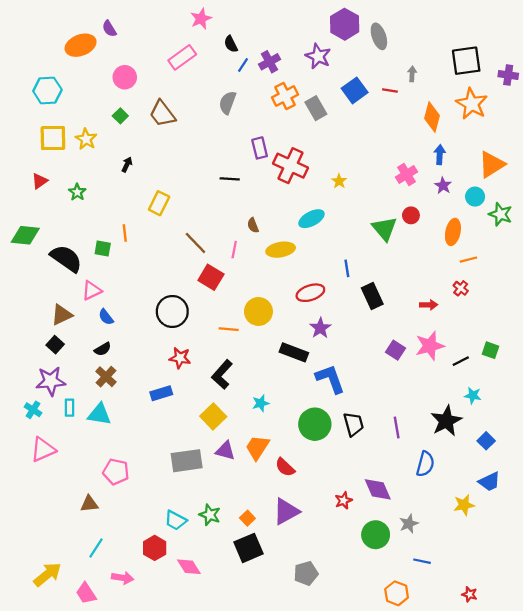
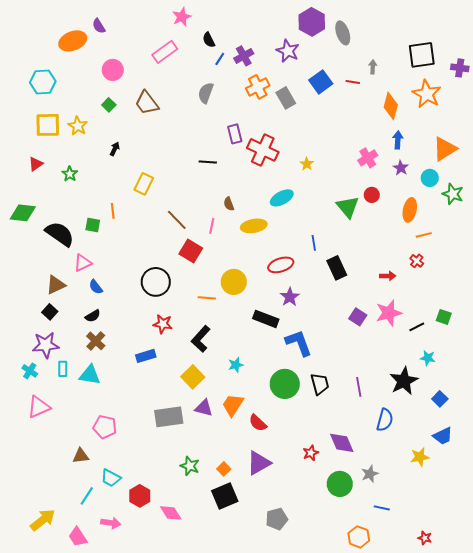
cyan trapezoid: (176, 520) -> (111, 478), moved

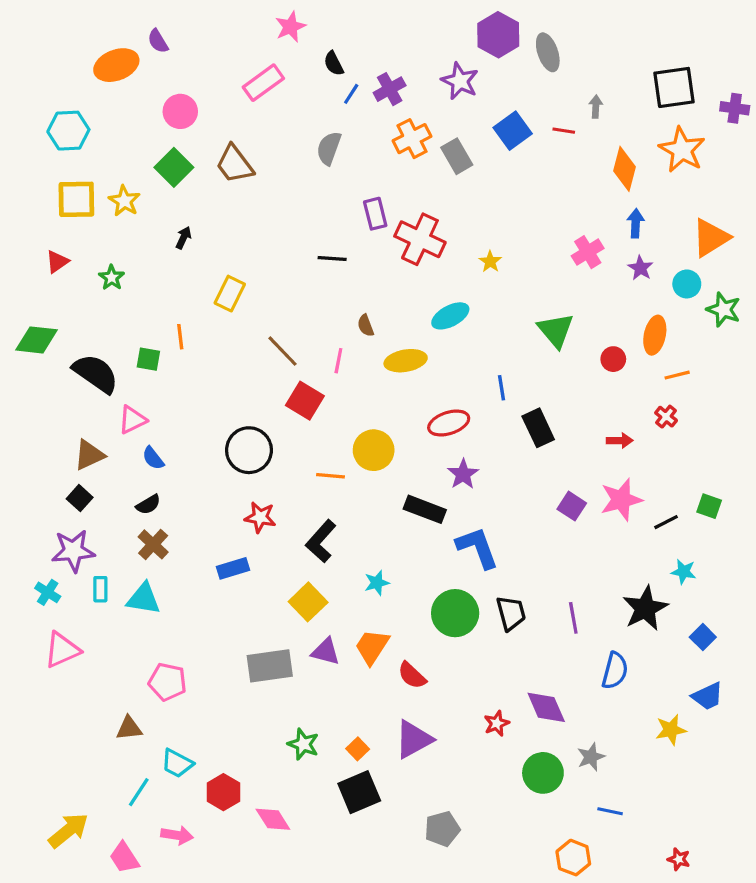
green square: (109, 105) -> (174, 167), size x1.6
red circle: (372, 195) -> (613, 359), moved

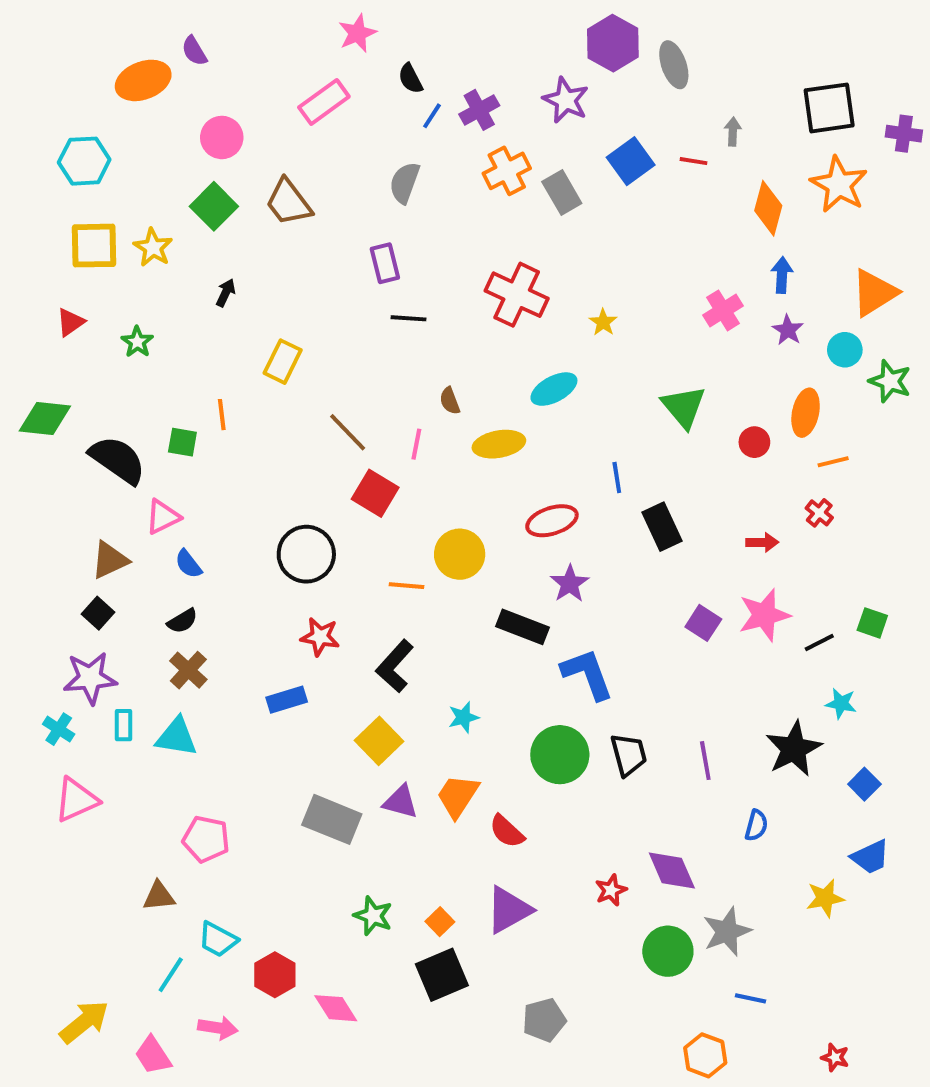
purple rectangle: (375, 214) -> (385, 263), moved
gray rectangle: (270, 666) -> (332, 819), turned 30
blue semicircle: (615, 671) -> (756, 825), size x0.7
gray star: (591, 757) -> (727, 932), size x1.4

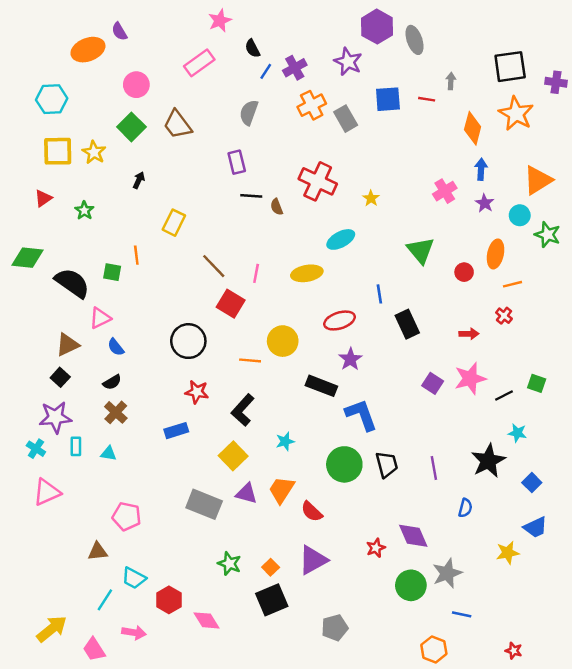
blue square: (631, 161) -> (388, 99), turned 32
brown semicircle: (450, 401) -> (277, 207), moved
cyan triangle: (177, 737) -> (109, 454), size x0.6

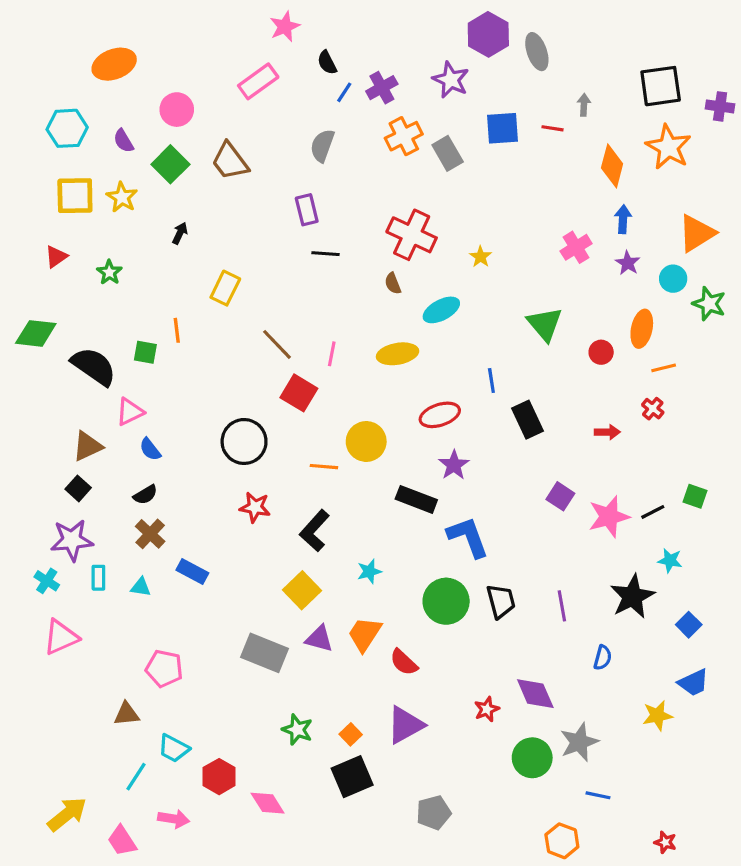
purple semicircle: (119, 31) -> (123, 141), moved
brown semicircle: (277, 207) -> (393, 283), moved
pink star: (470, 379) -> (609, 517), moved
blue rectangle: (176, 431) -> (192, 571), moved, turned 45

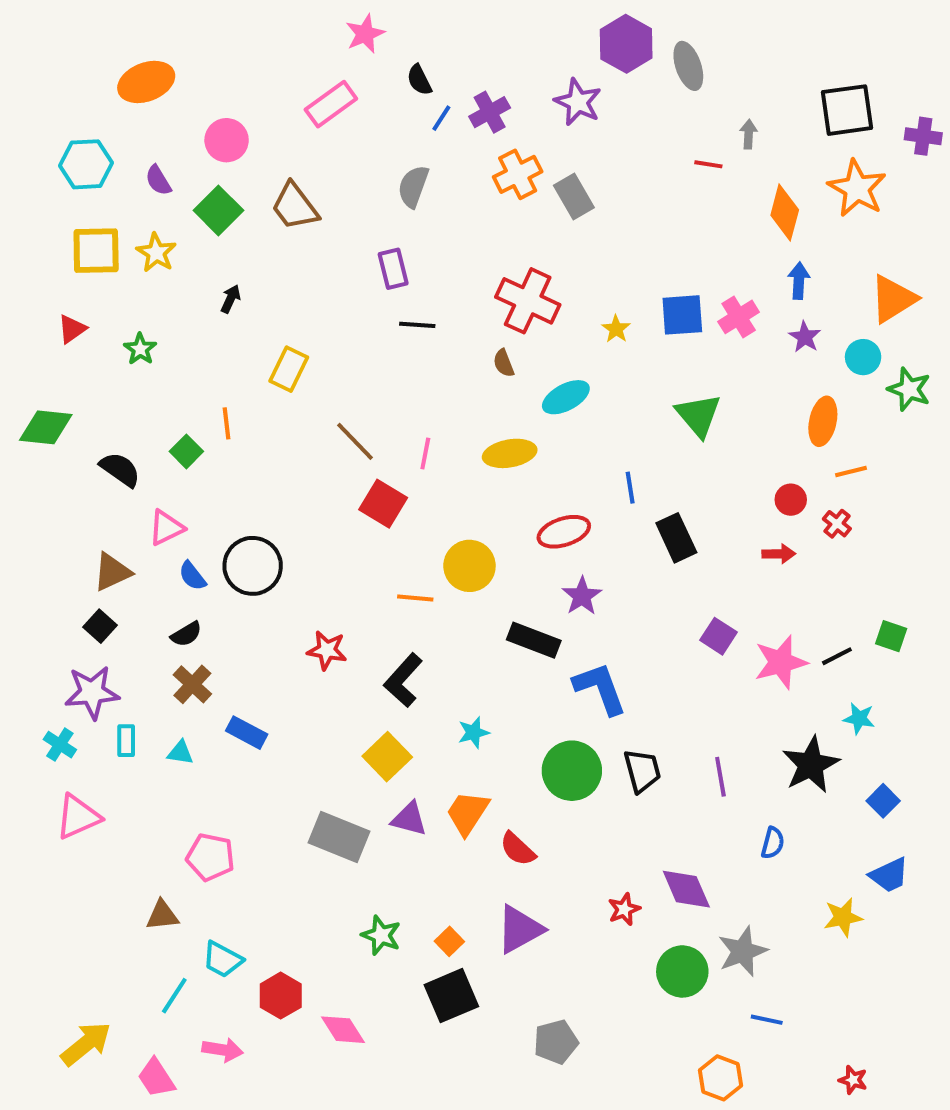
blue square: (502, 128) -> (682, 315), moved
green square: (145, 352) -> (186, 451), turned 35
red circle: (601, 352) -> (791, 500), moved
black semicircle: (94, 366) -> (120, 470), size x0.7
black circle: (244, 441) -> (253, 566), moved

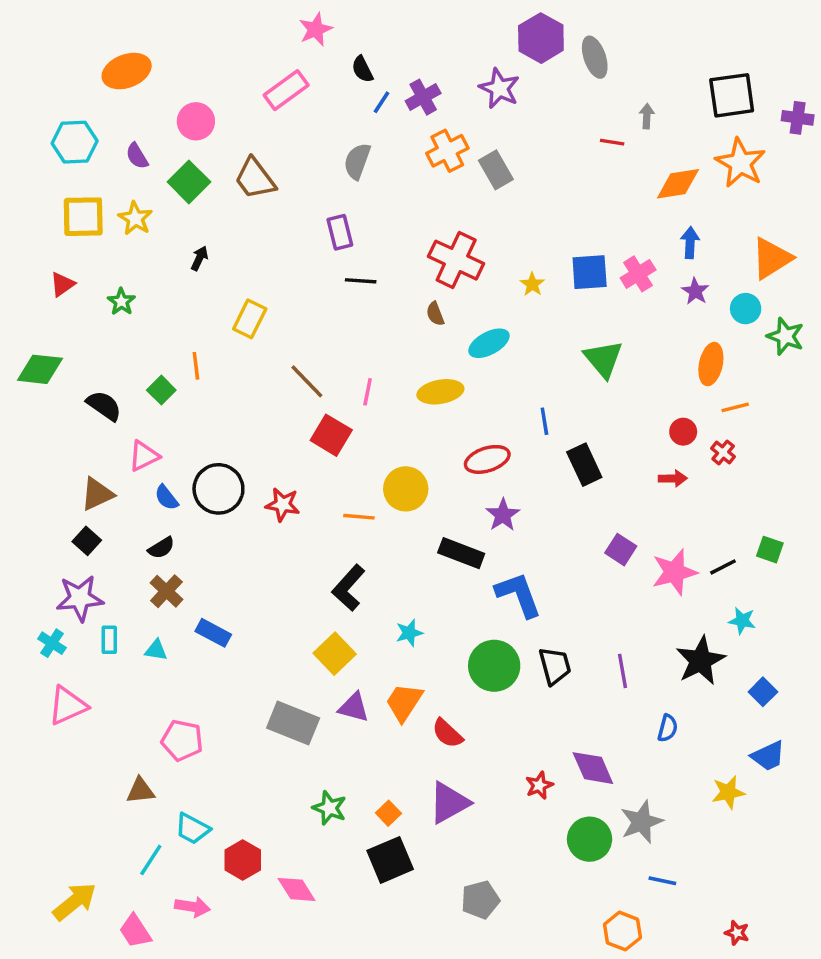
orange diamond: (785, 212) -> (678, 184), turned 66
red star: (327, 650) -> (283, 505), moved

